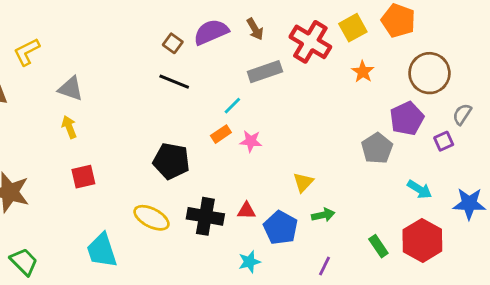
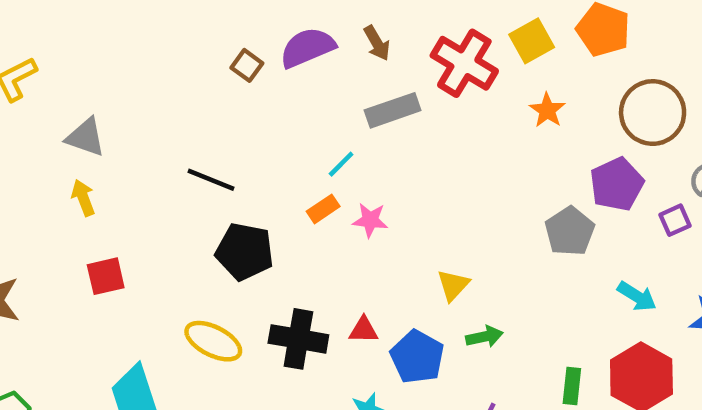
black line: (174, 82) -> (211, 180), moved
green rectangle: (378, 246) -> (572, 386), turned 40

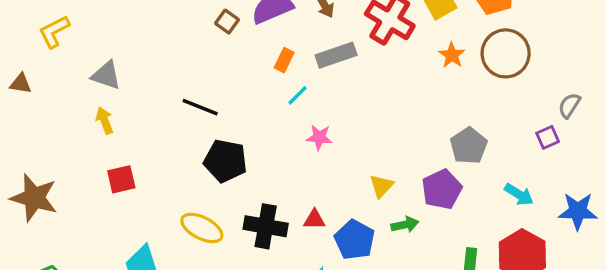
brown circle: (653, 113) -> (506, 53), moved
purple pentagon: (617, 184) -> (442, 189), moved
orange rectangle: (323, 209) -> (284, 60), moved, turned -30

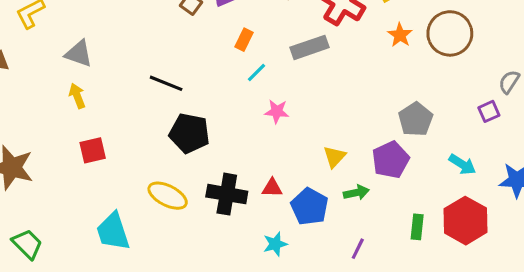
gray rectangle: (336, 55) -> (310, 47), moved

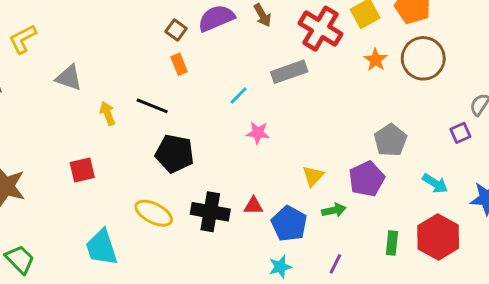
orange rectangle: (244, 40) -> (179, 64), moved, turned -48
yellow arrow: (77, 96) -> (108, 113), moved
cyan star: (275, 244) -> (280, 267), moved

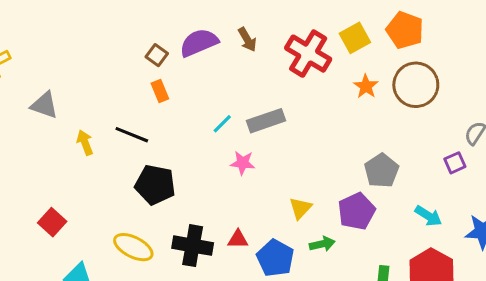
gray rectangle: (289, 72) -> (266, 121), moved
red square: (82, 170) -> (52, 222), moved, turned -35

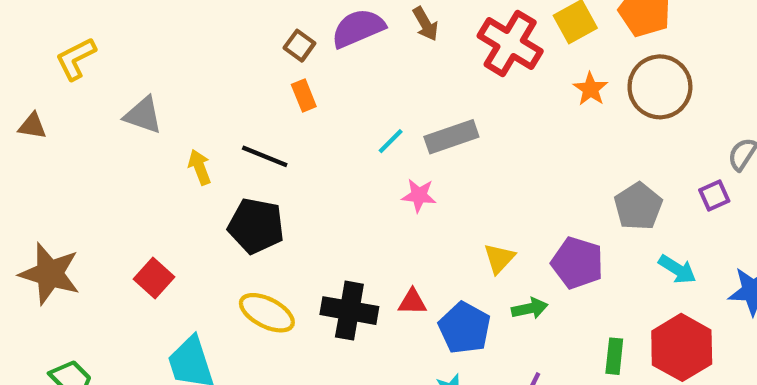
gray pentagon: (381, 171) -> (638, 206), moved
black pentagon: (155, 185) -> (256, 226), moved
purple pentagon: (357, 211) -> (577, 263), turned -30

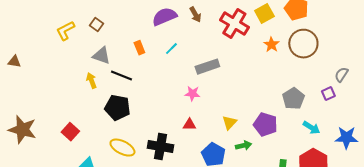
brown square: (299, 46) -> (96, 25), moved
yellow L-shape: (76, 59) -> (65, 31), moved
gray triangle: (143, 115) -> (101, 56), moved
cyan line: (391, 141) -> (171, 49), moved
red triangle: (412, 302) -> (189, 125), moved

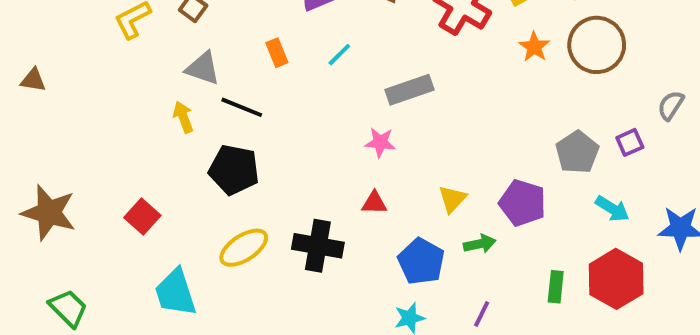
purple square: (328, 94) -> (630, 142), moved
yellow ellipse: (122, 148) -> (244, 248), turned -60

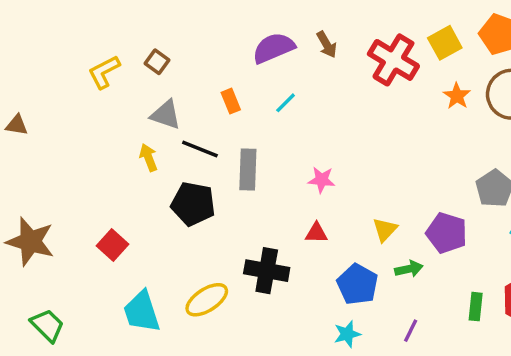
gray rectangle: (409, 90) -> (248, 170), moved, turned -69
yellow ellipse: (244, 248) -> (207, 300), moved

